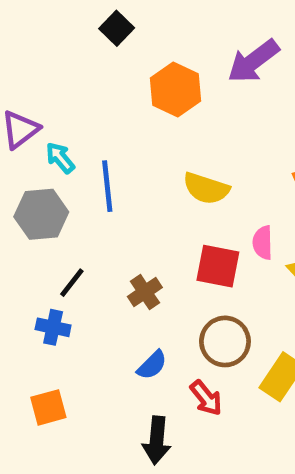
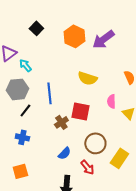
black square: (117, 28) -> (36, 28), moved
purple arrow: (253, 61) -> (103, 39), moved
blue line: (107, 186) -> (49, 93), moved
red square: (218, 266) -> (80, 111), moved
black line: (72, 283) -> (25, 110), moved

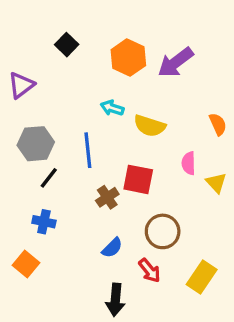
cyan arrow: (25, 65) -> (112, 108), moved, turned -32
yellow rectangle: (119, 158) -> (202, 277), moved
orange square: (20, 171) -> (26, 264), moved, turned -35

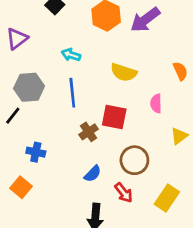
cyan arrow: (112, 108) -> (71, 55), moved
black line: (49, 178) -> (13, 116), moved
yellow triangle: (216, 183) -> (179, 136), moved, turned 36

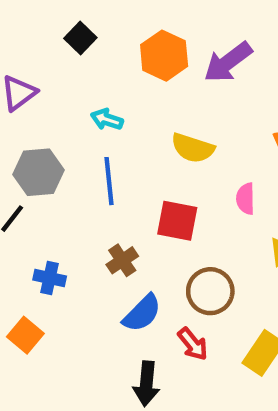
brown cross: (89, 132) -> (122, 260), moved
blue semicircle: (93, 174) -> (142, 313), size x1.4

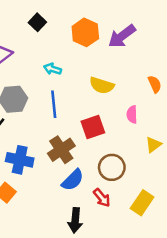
red square: (177, 221) -> (93, 127), turned -30
brown cross: (122, 260) -> (61, 150), size x1.5
blue cross: (50, 278) -> (20, 160), size x1.5

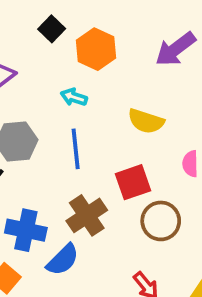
orange hexagon: (85, 32) -> (96, 49), moved
brown circle: (112, 167) -> (161, 221), moved
blue semicircle: (73, 180) -> (63, 260), moved

